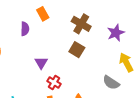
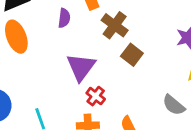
brown cross: (81, 24) -> (115, 25), moved
purple triangle: (41, 63) -> (81, 67), size x1.6

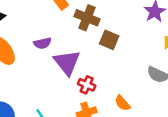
purple semicircle: (64, 18) -> (42, 43), moved, turned 84

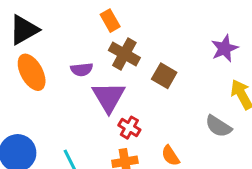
brown cross: (87, 18) -> (124, 54), moved

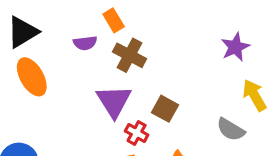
purple semicircle: (82, 69) -> (85, 43), moved
brown square: (164, 76) -> (165, 109), moved

